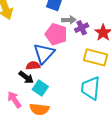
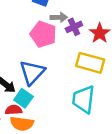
blue triangle: (44, 53) -> (32, 72), moved
red semicircle: (33, 66) -> (14, 110), moved

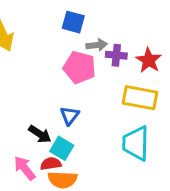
purple cross: (74, 27) -> (116, 55), turned 35
blue triangle: (32, 72) -> (70, 116), size x0.6

